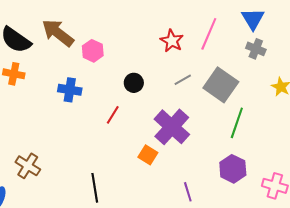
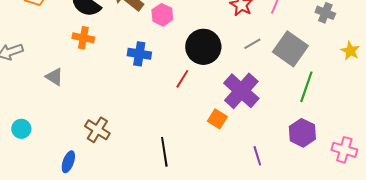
black circle: (134, 83) -> (203, 47), size x1.8

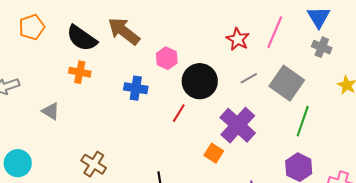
pink hexagon: (162, 15) -> (167, 58), moved
cyan circle: (21, 129) -> (18, 163), size x1.4

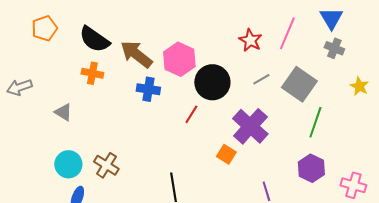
brown arrow: (124, 31) -> (136, 54), moved
pink hexagon: (167, 58) -> (179, 59), size x1.5
cyan circle: (18, 163) -> (68, 164), moved

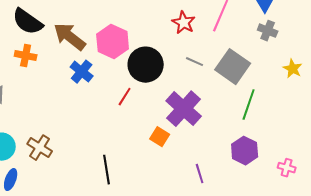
gray line: (261, 79) -> (195, 62), turned 54
blue cross: (148, 89) -> (82, 72), turned 30
pink cross: (353, 185) -> (287, 168), size x0.7

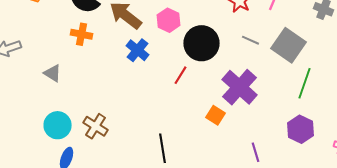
pink hexagon: (113, 42) -> (168, 20), size x0.7

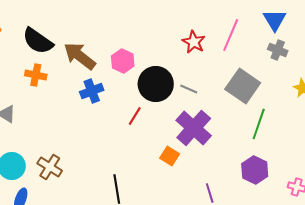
gray line: (250, 40) -> (189, 89), moved
blue cross: (138, 50) -> (92, 91), turned 30

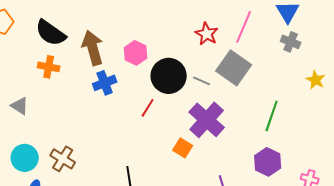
brown arrow: (80, 56) -> (93, 48), turned 36
gray square: (243, 86) -> (234, 68), moved

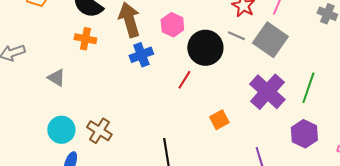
gray line: (202, 81) -> (236, 36), moved
purple cross: (207, 120) -> (267, 92), moved
orange square: (183, 148) -> (219, 120), turned 30

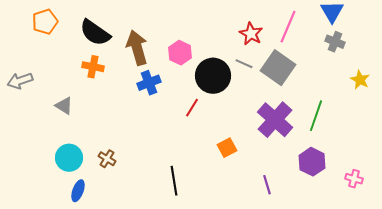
brown cross: (99, 131) -> (107, 159), size x0.7

